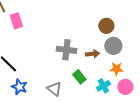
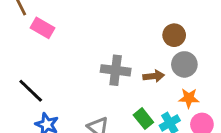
pink rectangle: (16, 21) -> (42, 28), turned -42
green rectangle: (79, 77) -> (143, 119), moved

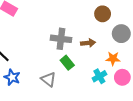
gray circle: (184, 64) -> (121, 34), moved
green rectangle: (143, 119) -> (67, 63), moved

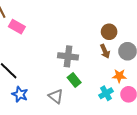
brown arrow: (88, 43) -> (105, 51), moved, turned 72

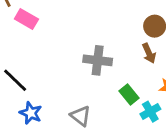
green rectangle: (74, 80) -> (129, 94), moved

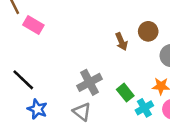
brown arrow: (149, 53) -> (121, 42), moved
gray cross: (98, 60) -> (90, 82), moved, turned -35

